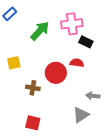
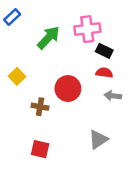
yellow square: (14, 63) -> (17, 76), turned -32
red semicircle: (77, 63) -> (104, 73), moved
gray arrow: (93, 96) -> (113, 96), moved

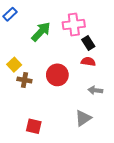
black rectangle: (104, 51) -> (88, 43), turned 32
gray arrow: (113, 96) -> (95, 90), moved
brown cross: (40, 107) -> (24, 80), moved

